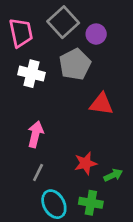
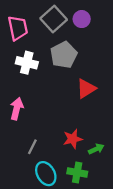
purple circle: (96, 34) -> (82, 19), moved
red triangle: (101, 104) -> (86, 88), turned -40
pink arrow: (35, 134) -> (17, 109), moved

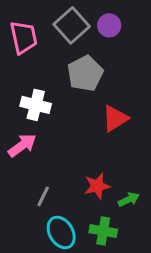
white cross: (27, 63) -> (36, 105), moved
pink arrow: (17, 109) -> (22, 145), turned 40

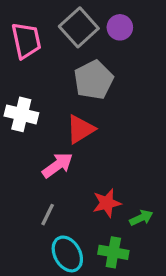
white cross: (36, 105) -> (21, 114), moved
red triangle: (115, 118) -> (80, 129), moved
pink arrow: (22, 145) -> (57, 165), moved

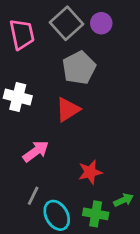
pink arrow: (57, 165) -> (36, 151), moved
gray line: (48, 215) -> (33, 196), moved
green arrow: (141, 218) -> (124, 200), moved

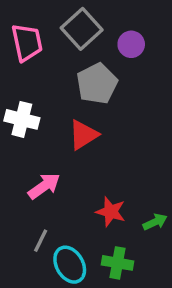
purple circle: (101, 23) -> (131, 44), moved
red star: (90, 172) -> (111, 212), turned 30
green arrow: (124, 200) -> (155, 222), moved

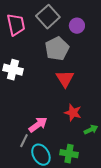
red triangle: (83, 135) -> (65, 79), moved, turned -30
pink arrow: (44, 186) -> (38, 125), moved
red star: (111, 212) -> (73, 113), moved

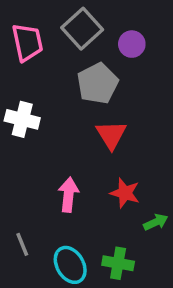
pink arrow: (38, 125) -> (68, 195), moved, turned -48
gray line: (24, 141) -> (22, 244), moved, turned -48

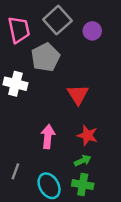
gray pentagon: (98, 83) -> (45, 57), moved
green arrow: (156, 222) -> (83, 161), moved
gray line: (22, 244) -> (15, 171), turned 42

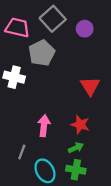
pink trapezoid: (19, 30) -> (17, 28), turned -65
red triangle: (78, 95) -> (90, 86), moved
gray line: (15, 171) -> (22, 152), moved

